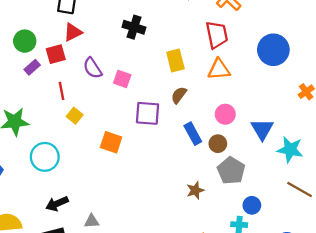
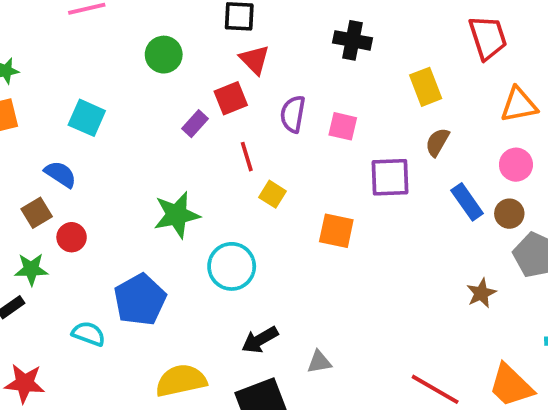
red triangle: (73, 32) -> (254, 60), turned -42
green circle: (25, 41) -> (164, 55), moved
purple semicircle: (92, 68) -> (293, 114), turned 50
orange triangle: (219, 69) -> (519, 105), moved

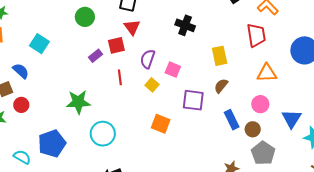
yellow square: (272, 194) -> (152, 85), moved

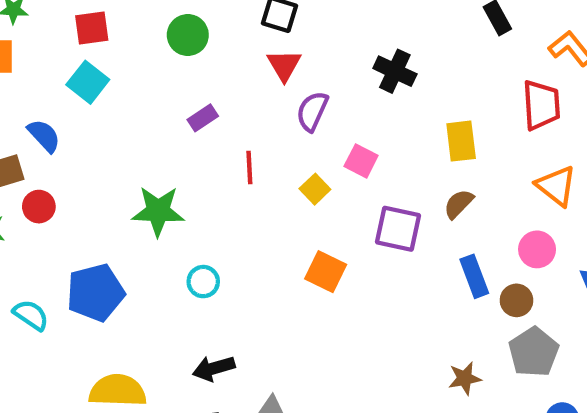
red square: (116, 45) -> (92, 28), moved
purple semicircle: (148, 59) -> (312, 111), moved
orange triangle: (267, 73) -> (556, 186), turned 35
cyan circle: (103, 134) -> (203, 282), size x0.6

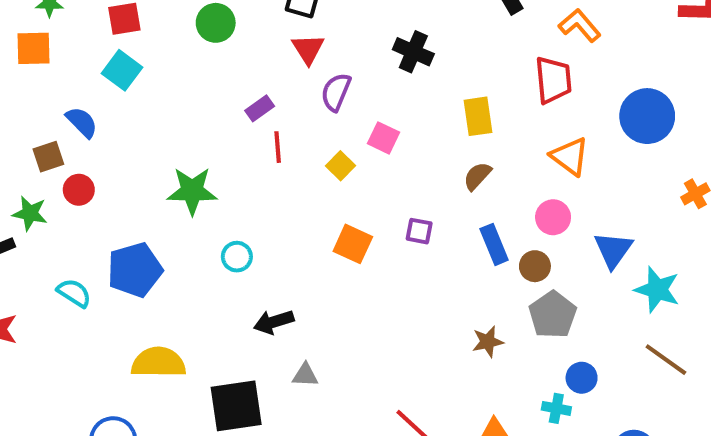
purple rectangle: (203, 118) -> (260, 108), moved
purple square: (398, 229) -> (419, 231), moved, size x0.6
black arrow: (214, 368) -> (274, 322), moved

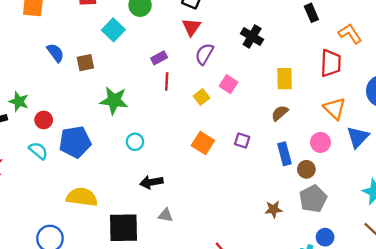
cyan square: (122, 70) -> (113, 30), moved
brown square: (48, 157) -> (85, 63), moved
red circle: (79, 190) -> (44, 120), moved
blue triangle: (613, 250) -> (358, 137), moved

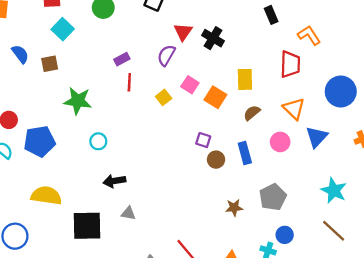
red triangle: (191, 27) -> (183, 32), moved
cyan square: (113, 30) -> (63, 29), moved
brown semicircle: (280, 113) -> (252, 113), moved
orange square: (203, 143) -> (215, 97), moved
brown circle: (306, 169) -> (216, 160), moved

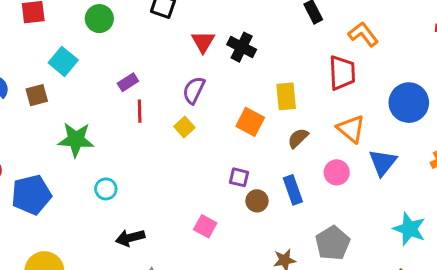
cyan square: (63, 29) -> (63, 61), moved
purple semicircle: (166, 55) -> (194, 90), moved
pink square: (190, 85) -> (205, 226), moved

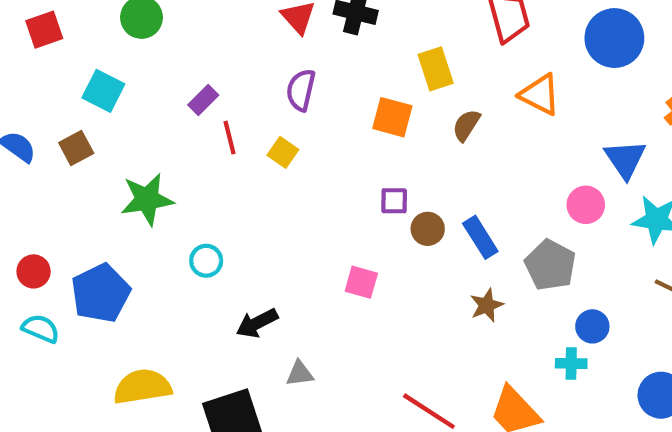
yellow square: (184, 127) -> (283, 152), moved
blue triangle: (383, 162) -> (625, 159), moved
pink circle: (337, 172) -> (586, 205), moved
blue rectangle: (293, 190) -> (480, 237), moved

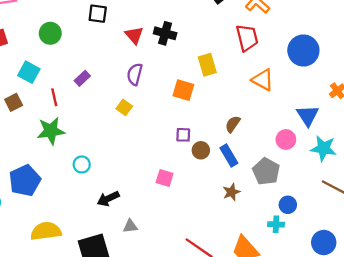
brown semicircle: (466, 125) -> (233, 124), moved
red line: (229, 138) -> (54, 97), moved

